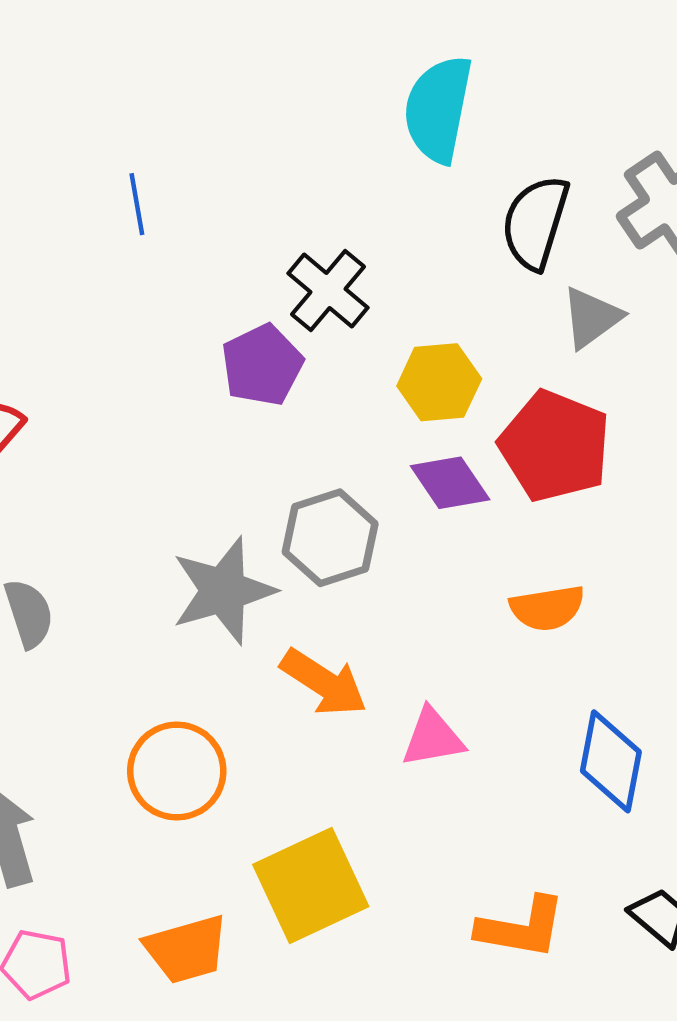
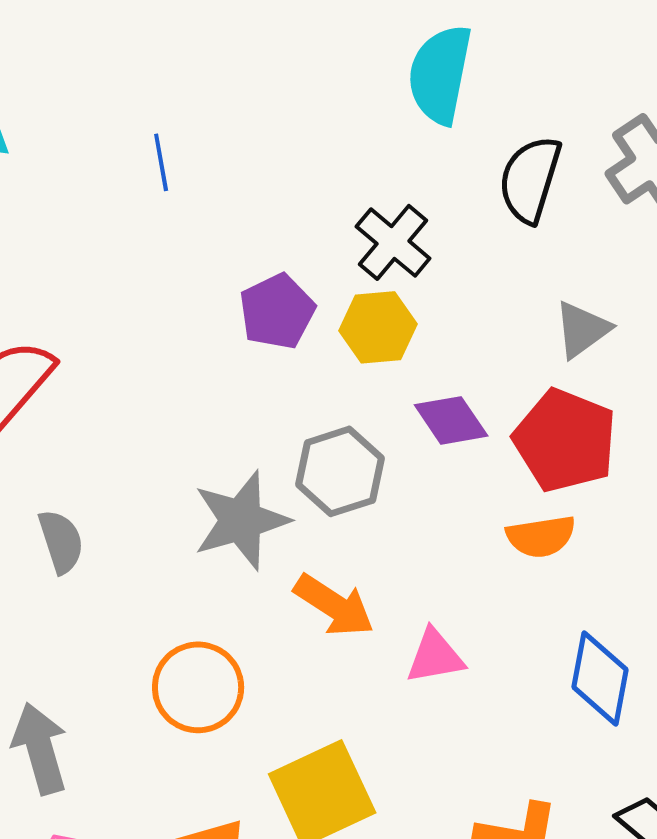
black cross: (328, 290) -> (393, 242), moved
gray triangle: (591, 317) -> (582, 329), moved
yellow hexagon: (439, 382) -> (378, 327), moved
red pentagon: (555, 446) -> (565, 440), moved

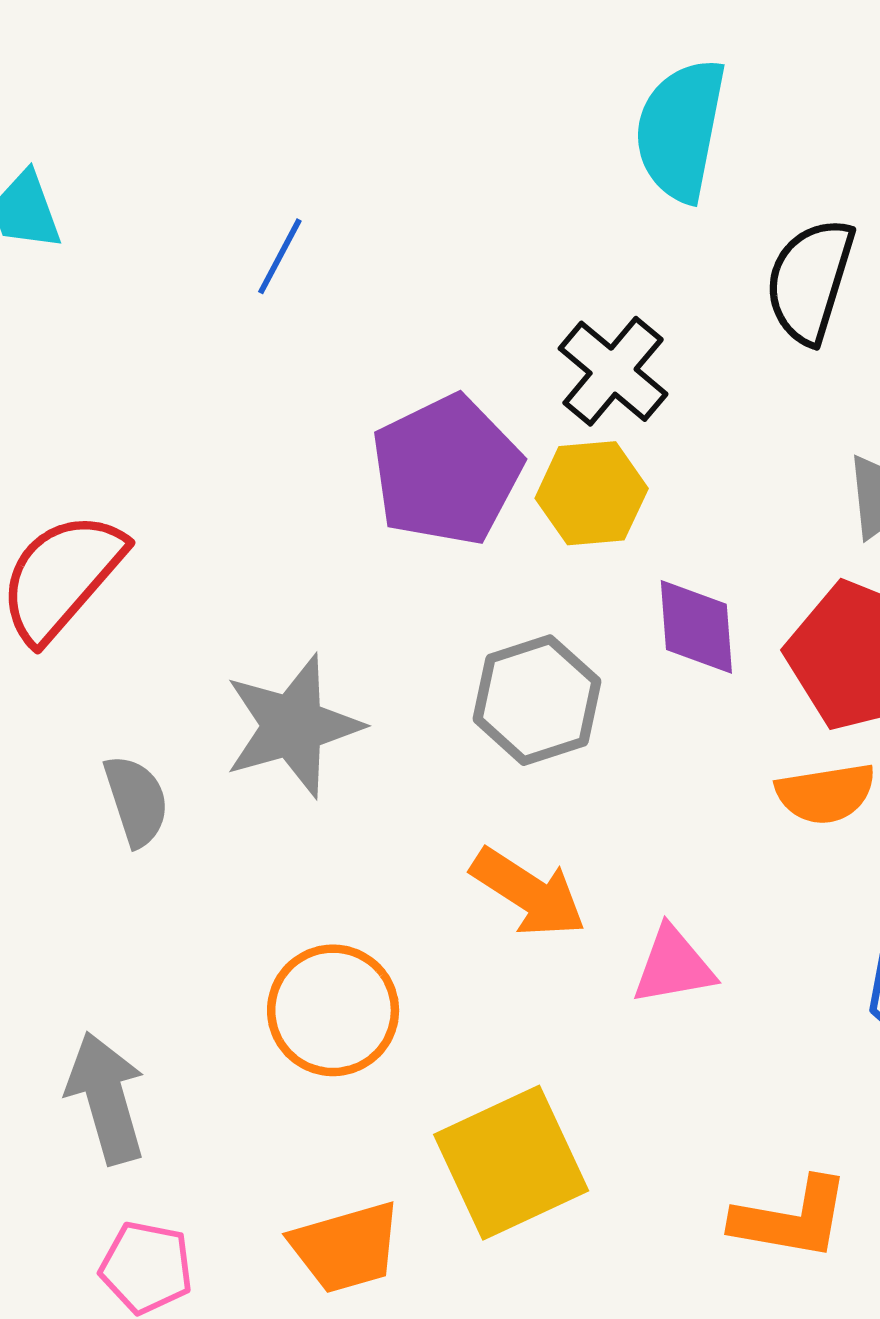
blue line: (161, 162) -> (280, 256), turned 38
purple pentagon: (277, 311) -> (446, 470), size x1.4
purple diamond: (451, 420) -> (696, 627), turned 30
gray star: (241, 520) -> (293, 726), moved

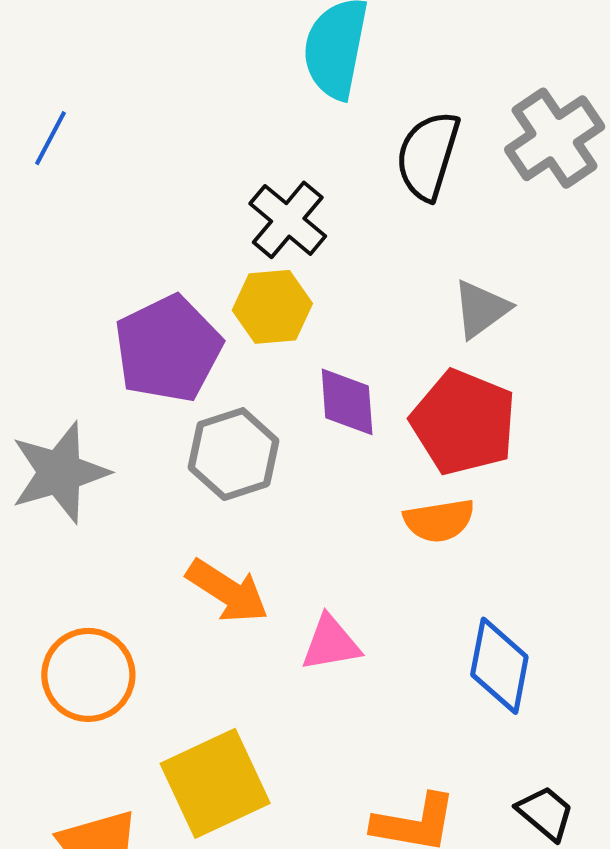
purple pentagon: (446, 470) -> (168, 349), moved

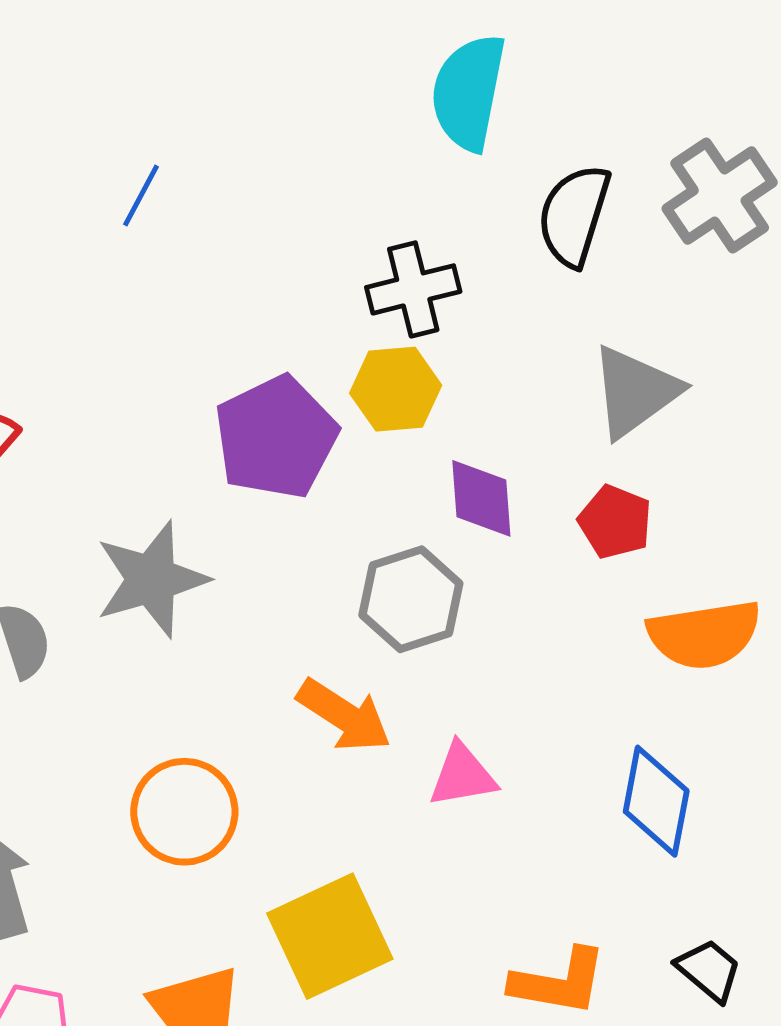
black cross: (288, 220) -> (413, 289), turned 36
gray triangle: (481, 309) -> (635, 392), size x1.4
red pentagon: (464, 422) -> (615, 522), size x0.6
gray hexagon: (234, 454) -> (411, 599), moved
orange semicircle: (439, 521) -> (704, 634), moved, size x1.4

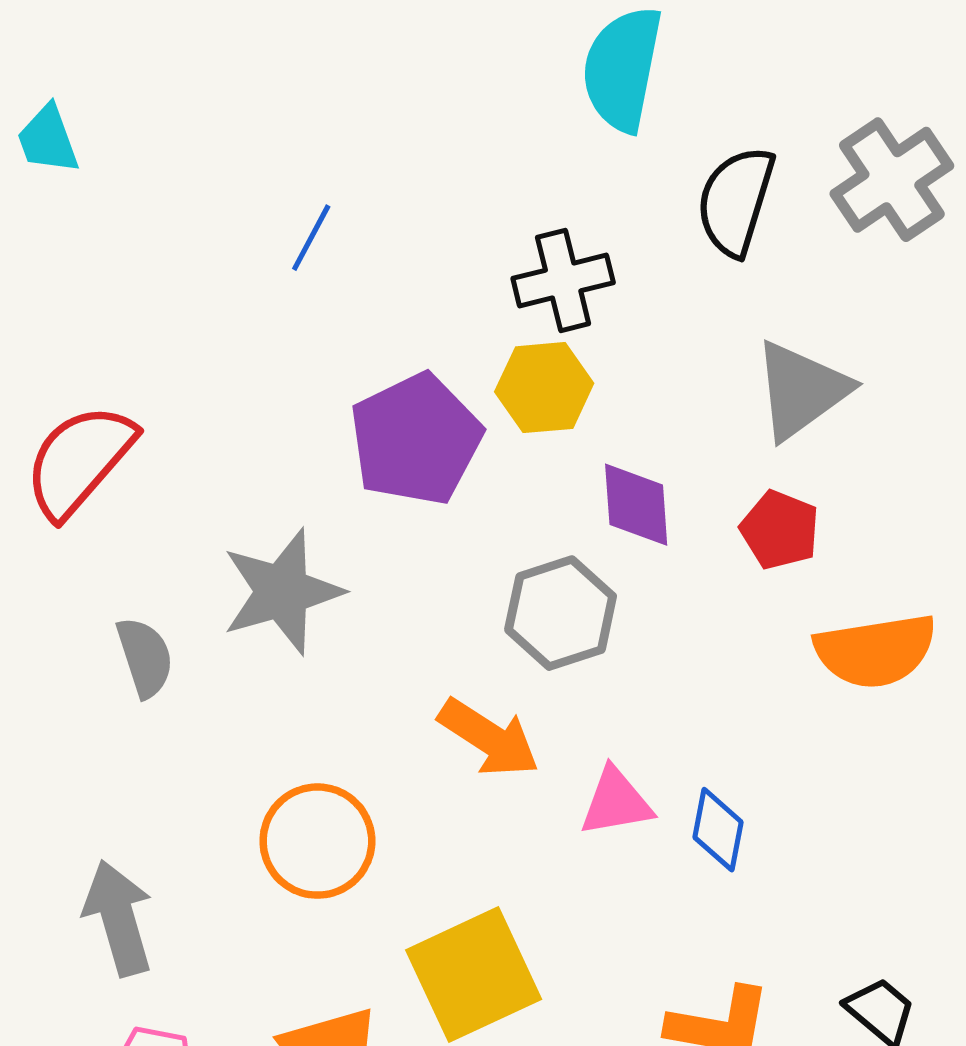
blue line: (141, 196) -> (311, 238), moved
blue diamond: (656, 801) -> (718, 830), moved, size x0.7

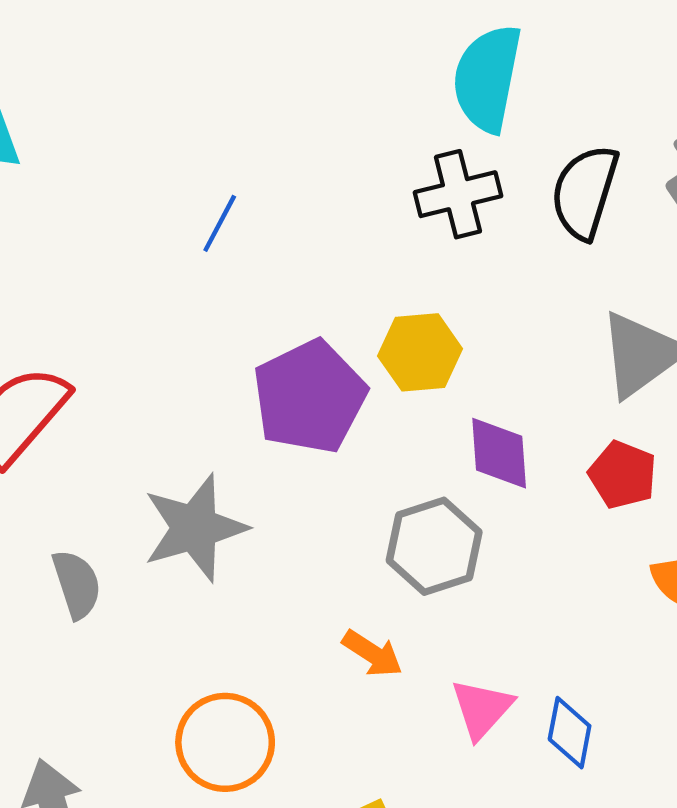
black cross: (563, 280) -> (458, 194), moved
orange arrow: (489, 738) -> (372, 654), size x0.7
pink triangle: (616, 802) -> (482, 709), turned -38

